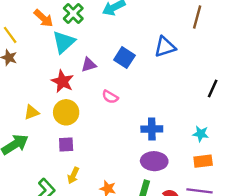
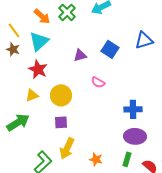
cyan triangle: (64, 42) -> (39, 41), moved
red star: (63, 81) -> (38, 69), moved
yellow arrow: (73, 175) -> (67, 148), size x1.5

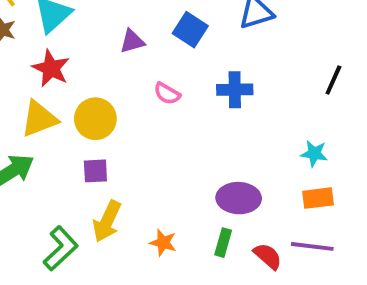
yellow triangle: (32, 95) -> (39, 119), size x1.5
blue cross: (133, 109) -> (235, 90), moved

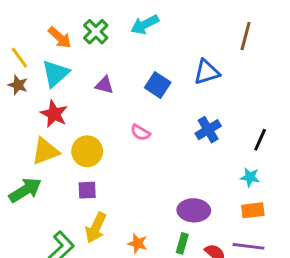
purple triangle: (132, 41) -> (104, 85), moved, turned 30
black line: (333, 80) -> (260, 140), moved
blue cross: (235, 90) -> (208, 130), moved, turned -30

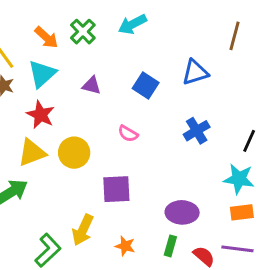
cyan star: (250, 177) -> (239, 179), size x1.5
purple square: (87, 190) -> (116, 189), moved, size x1.5

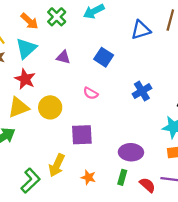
blue triangle: (195, 72) -> (141, 30), moved

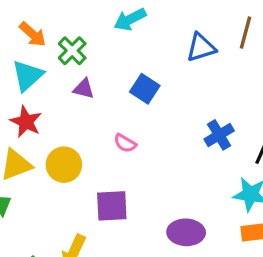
green cross: (57, 17) -> (72, 51), moved
blue cross: (142, 91) -> (219, 135), moved

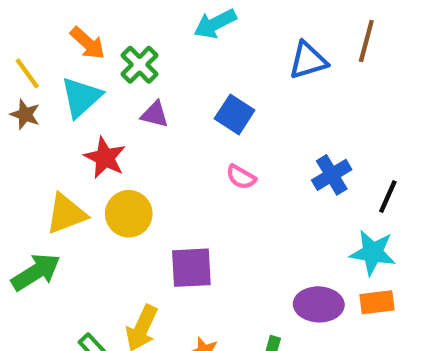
red star: (26, 122) -> (105, 158), moved
pink semicircle: (125, 143) -> (241, 177), moved
purple ellipse: (186, 232) -> (319, 304), moved

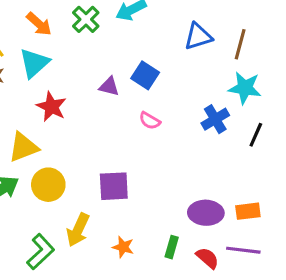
brown line: (366, 41) -> (240, 44), moved
green cross: (140, 65) -> (86, 19), moved
purple triangle: (155, 114) -> (109, 86), moved
yellow circle: (129, 214) -> (48, 185), moved
cyan star: (373, 253) -> (245, 88), moved

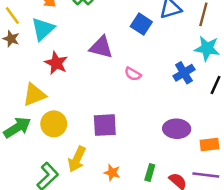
blue square: (145, 75) -> (141, 24), moved
purple triangle: (109, 86) -> (101, 47), size x1.5
purple ellipse: (206, 213) -> (177, 129), moved

